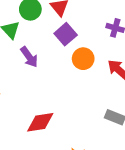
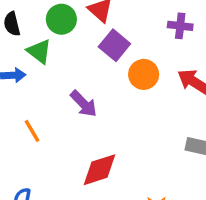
purple arrow: (29, 57) -> (84, 104), moved

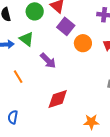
green triangle: (39, 51) -> (27, 39), moved

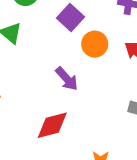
purple arrow: (48, 61) -> (67, 79), moved

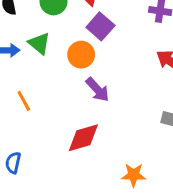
orange circle: (95, 44) -> (81, 55), moved

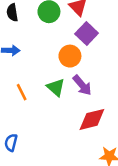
green triangle: (39, 43) -> (56, 87), moved
red diamond: (83, 138) -> (92, 119), moved

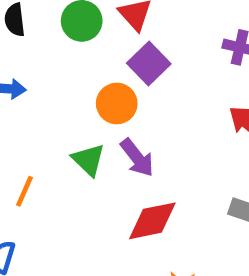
orange line: (22, 92) -> (25, 191), moved, turned 48

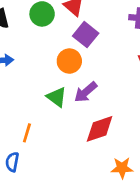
purple arrow: (137, 158) -> (86, 92), turned 95
orange line: (25, 191) -> (27, 133), moved

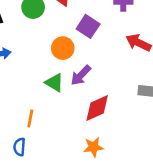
purple square: (86, 35) -> (88, 26), moved
orange star: (122, 168) -> (93, 147), moved

